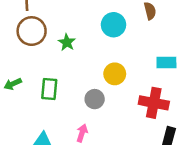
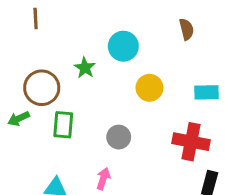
cyan circle: (113, 25) -> (123, 46), moved
brown circle: (32, 31) -> (42, 88), moved
yellow circle: (115, 74) -> (149, 88), moved

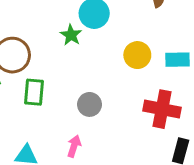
green star: (85, 68) -> (71, 35), moved
yellow circle: (149, 88) -> (137, 55), moved

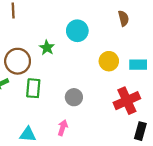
green star: (71, 35) -> (47, 48), moved
red cross: (162, 109) -> (127, 101), turned -35

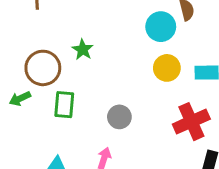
cyan circle: (77, 31) -> (161, 27), moved

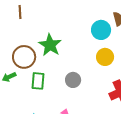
green star: (83, 50) -> (50, 45), size x1.6
gray circle: (119, 117) -> (73, 80), moved

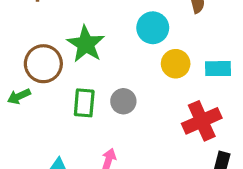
cyan circle: (101, 30) -> (153, 28), moved
green rectangle: (38, 81) -> (84, 103), moved

